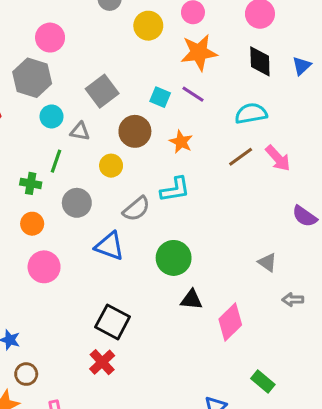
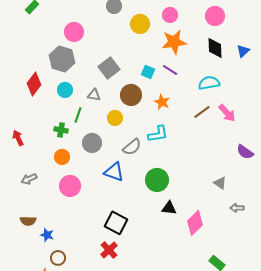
cyan circle: (52, 116) -> (65, 90), moved

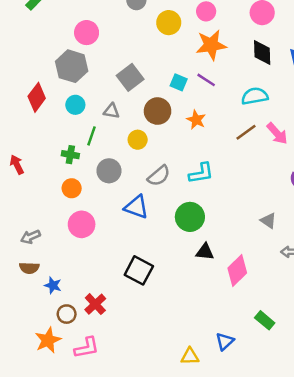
cyan L-shape: (158, 134) -> (201, 173), moved
gray arrow: (29, 179) -> (30, 237), moved
red cross: (109, 250) -> (95, 304), moved

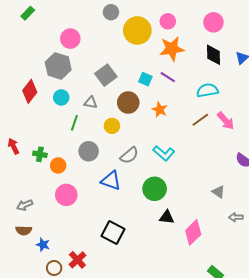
yellow circle: (169, 23) -> (137, 30), size x1.4
green cross: (70, 155) -> (40, 154), moved
cyan L-shape: (201, 173) -> (164, 153), turned 50

